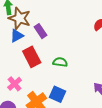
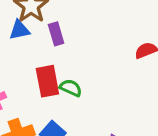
red rectangle: (32, 57) -> (47, 81), moved

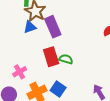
purple rectangle: (56, 34) -> (53, 27), size x1.5

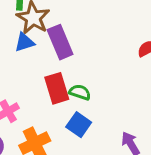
blue square: (58, 89) -> (79, 125), moved

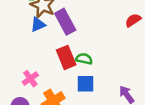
blue square: (79, 125) -> (85, 84), turned -30

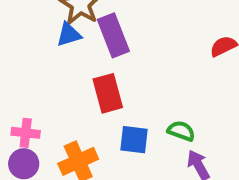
green semicircle: (84, 59) -> (181, 131), moved
pink cross: (30, 79) -> (26, 133), moved, turned 35

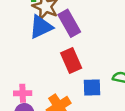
blue triangle: (69, 35) -> (41, 27), size x1.5

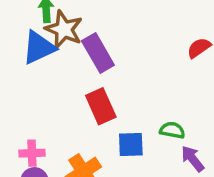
blue triangle: (41, 27) -> (39, 48), moved

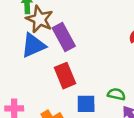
blue triangle: (39, 48) -> (33, 45), moved

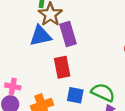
green semicircle: (116, 94) -> (103, 92), size x1.5

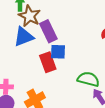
blue square: (75, 95) -> (58, 52), moved

